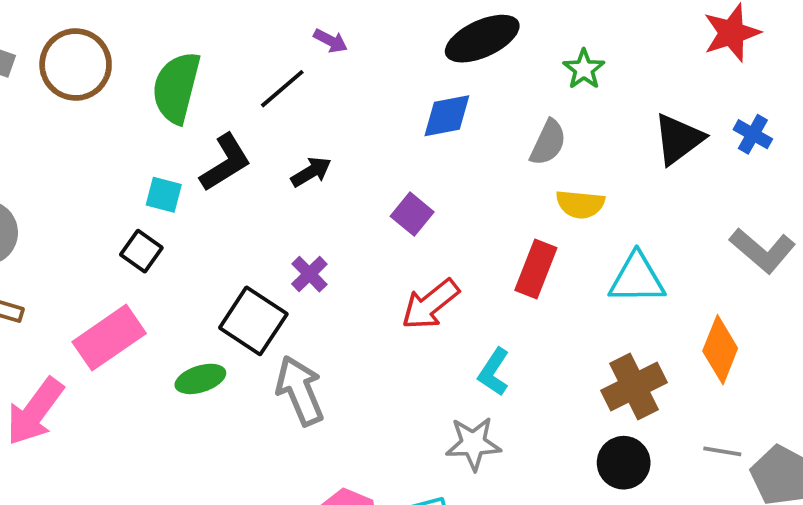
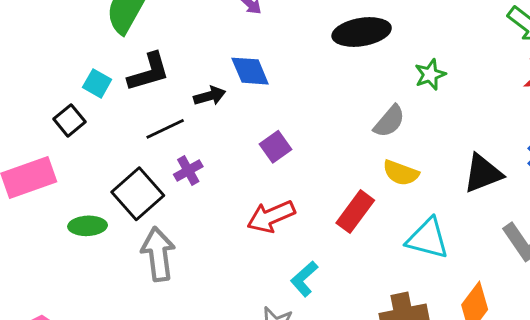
black line: (282, 89) -> (165, 129), moved
blue diamond: (447, 116) -> (250, 71), moved, turned 63
black triangle: (678, 139) -> (483, 173), moved

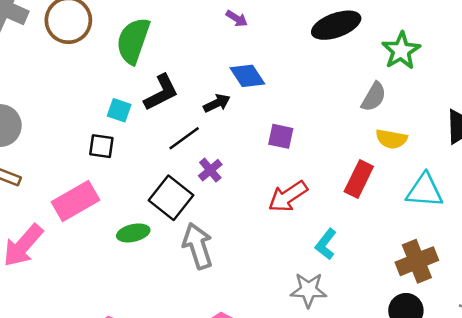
green star: (430, 75) -> (401, 51), size x1.4
black square: (70, 120) -> (101, 146), turned -32
purple square: (275, 147) -> (281, 136), turned -32

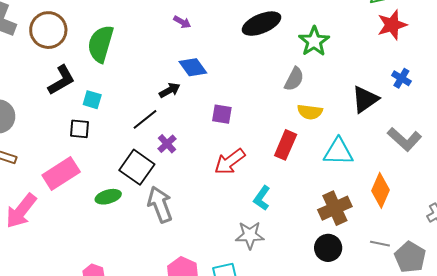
black L-shape: (161, 93) -> (61, 80), moved

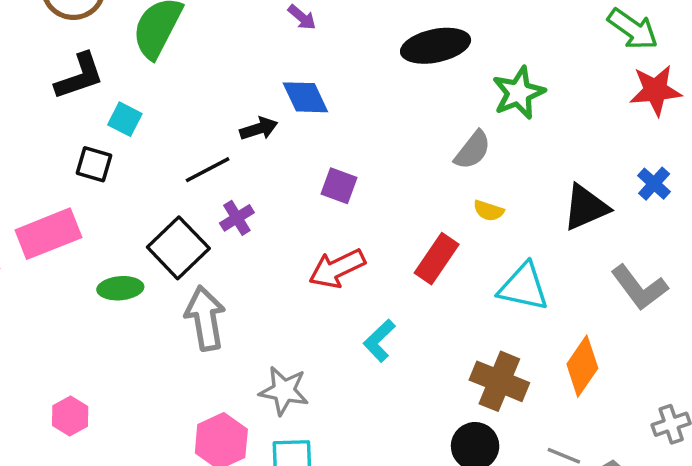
yellow semicircle: (310, 112) -> (489, 211), size x0.7
brown cross: (335, 208) -> (499, 381), turned 36
gray star: (250, 235) -> (284, 391), moved

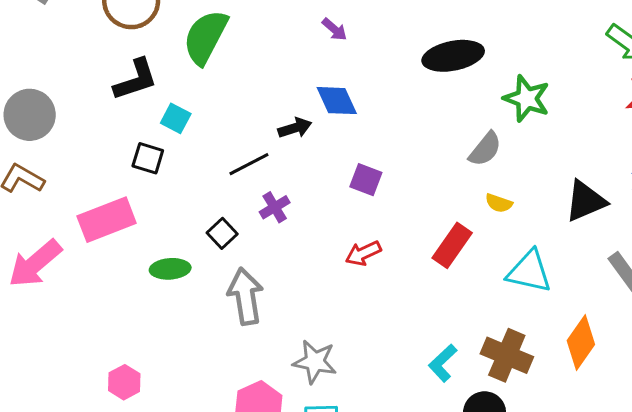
green star: (519, 93) -> (527, 99), turned -30
black square: (178, 248) -> (222, 233), size x0.6
red arrow: (337, 269) -> (363, 253), size x0.7
cyan L-shape: (379, 341) -> (443, 363), moved

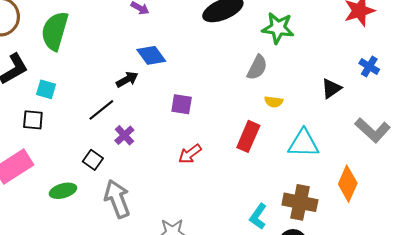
black triangle: (585, 201) -> (331, 89), size x0.7

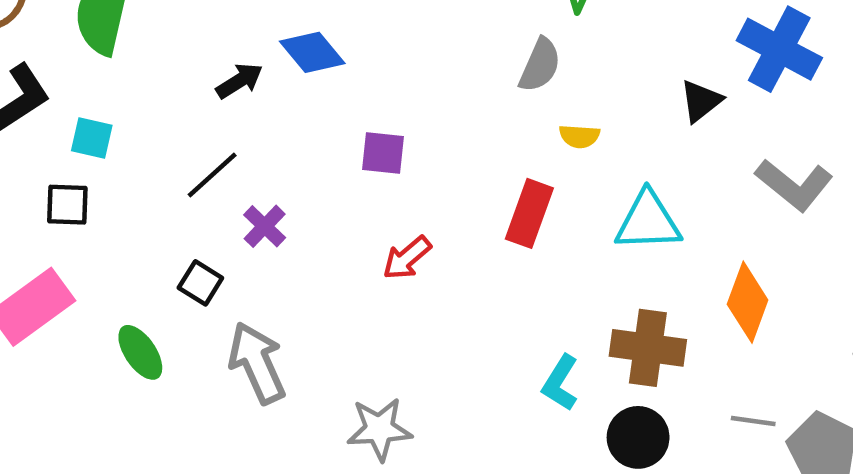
blue cross: (369, 66) -> (779, 49), size x1.8
black arrow: (127, 79) -> (239, 81), moved
green ellipse: (63, 191) -> (140, 352), turned 75

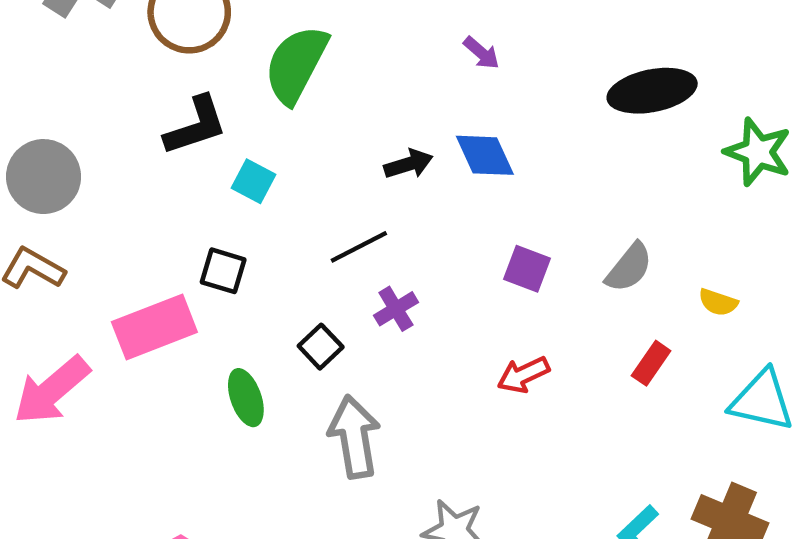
gray semicircle: (540, 65) -> (629, 268), moved
black square: (67, 205) -> (223, 271), moved
red rectangle: (529, 213) -> (651, 363), size x0.7

